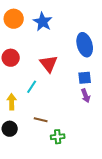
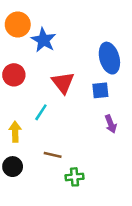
blue star: (43, 22) -> (44, 40), moved
blue square: (85, 78) -> (100, 90), moved

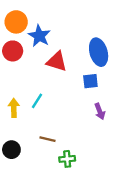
red circle: (14, 75) -> (13, 51), moved
red triangle: (63, 83) -> (57, 61), moved, turned -35
yellow arrow: (15, 132) -> (14, 108), moved

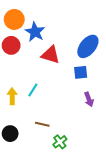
blue ellipse: (99, 52) -> (88, 46), turned 55
green cross: (67, 159) -> (60, 142), turned -32

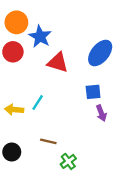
blue square: (81, 72) -> (93, 92), moved
yellow arrow: (12, 96) -> (14, 110), turned -84

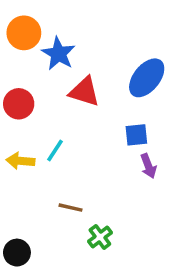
red circle: (13, 52) -> (19, 104), moved
black circle: (12, 152) -> (17, 253), moved

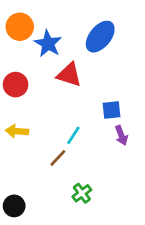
blue ellipse: (147, 78) -> (100, 37), moved
cyan line: (55, 150) -> (73, 135), moved
brown line: (71, 208) -> (58, 158), moved, turned -60

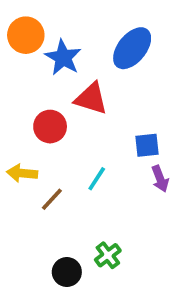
red circle: (16, 85) -> (50, 127), moved
brown line: (58, 158) -> (52, 199), moved
black circle: (14, 206) -> (67, 272), moved

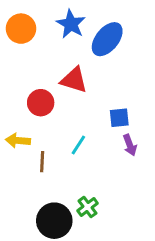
blue star: (63, 58) -> (71, 24), moved
brown line: (52, 199) -> (42, 162), turned -40
black circle: (67, 272) -> (54, 221), size x1.5

